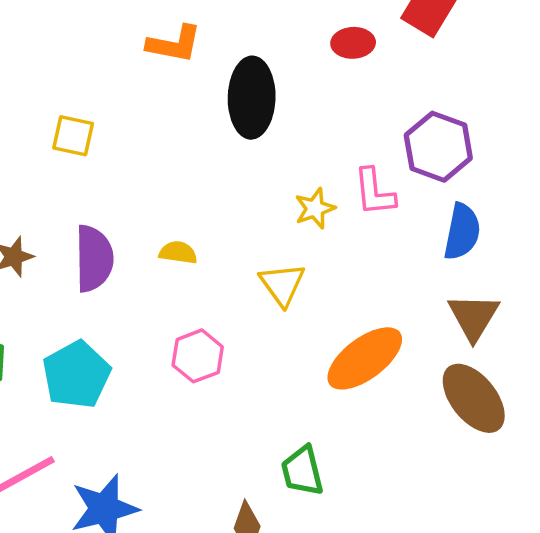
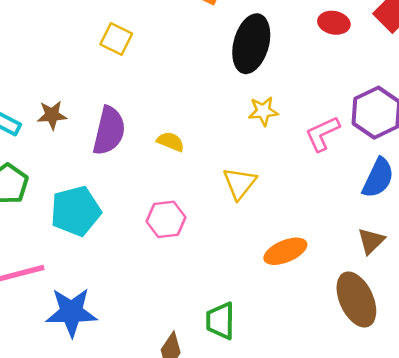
pink L-shape: (374, 192) -> (322, 134), turned 57
yellow star: (315, 208) -> (263, 111), moved
brown triangle: (473, 317) -> (371, 241), size x0.7
orange ellipse: (365, 358) -> (285, 251), size x0.7

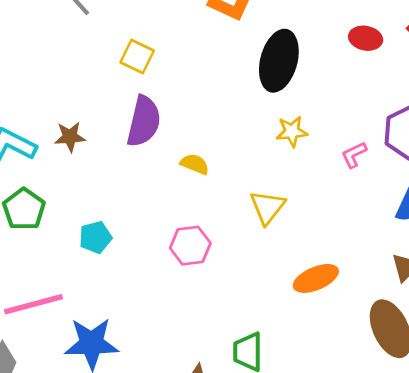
purple semicircle: (109, 131) -> (144, 121), moved
pink L-shape: (322, 134) -> (354, 155), size x0.7
cyan pentagon: (76, 211) -> (95, 237), size x0.6

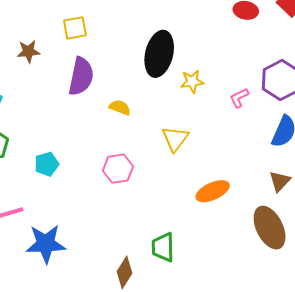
yellow square: (137, 56) -> (75, 28), turned -35
black ellipse: (279, 61) -> (159, 54), moved
brown star: (70, 137) -> (28, 51), moved

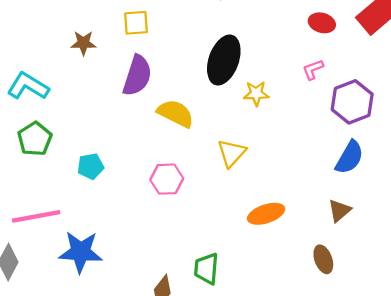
pink L-shape: (239, 98) -> (313, 69), moved
yellow semicircle: (120, 107) -> (176, 113), size x1.6
brown ellipse: (270, 228) -> (323, 259), size x0.6

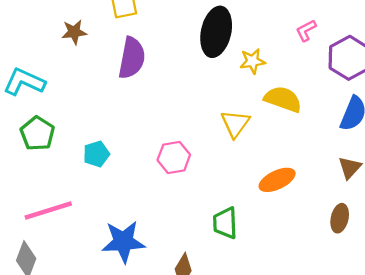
yellow semicircle: (176, 113) -> (283, 99), moved
blue star: (81, 252) -> (123, 242), moved
brown ellipse: (323, 259) -> (340, 218), turned 40
green trapezoid: (206, 269) -> (225, 223), moved

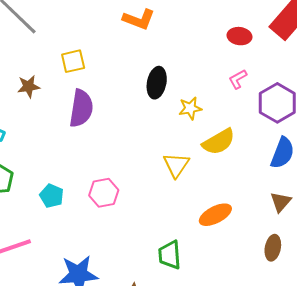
black ellipse: (216, 32) -> (157, 83), size x0.7
yellow semicircle: (283, 99) -> (219, 142), turned 132
cyan pentagon: (96, 154) -> (52, 196), turned -30
pink hexagon: (174, 157) -> (104, 193), moved

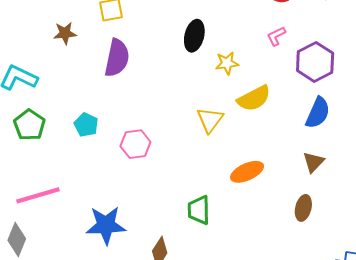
cyan pentagon: (52, 196) -> (86, 125), moved

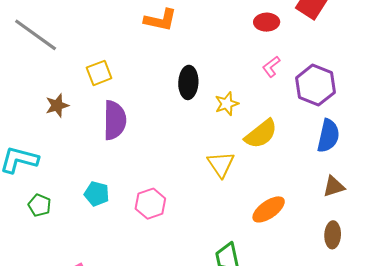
green pentagon: (29, 125) -> (40, 205), size x0.7
brown triangle: (313, 162) -> (334, 186), turned 40

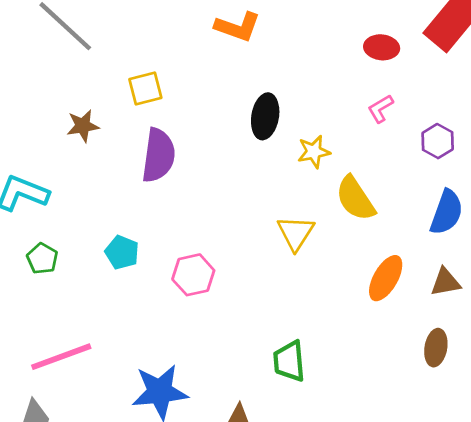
purple hexagon: (316, 85) -> (438, 141), size x0.6
yellow semicircle: (261, 134) -> (355, 198), turned 88
orange ellipse: (269, 209) -> (386, 278), moved, turned -32

